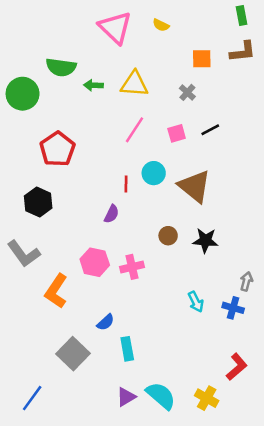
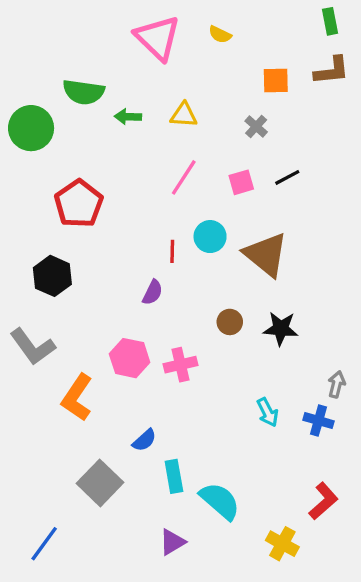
yellow triangle: (134, 84) -> (184, 115), size x0.7
cyan semicircle: (161, 396) -> (220, 501), moved

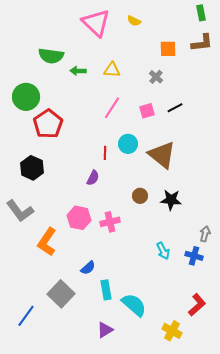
green circle: (31, 128) -> (26, 97), moved
blue line: (44, 544) -> (26, 316), moved

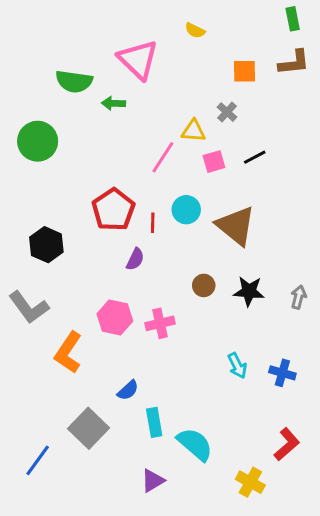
pink triangle: (96, 23) -> (138, 60), moved
yellow triangle: (112, 70) -> (194, 131), moved
red pentagon: (48, 124) -> (113, 210), moved
gray arrow: (205, 234) -> (298, 297), moved

